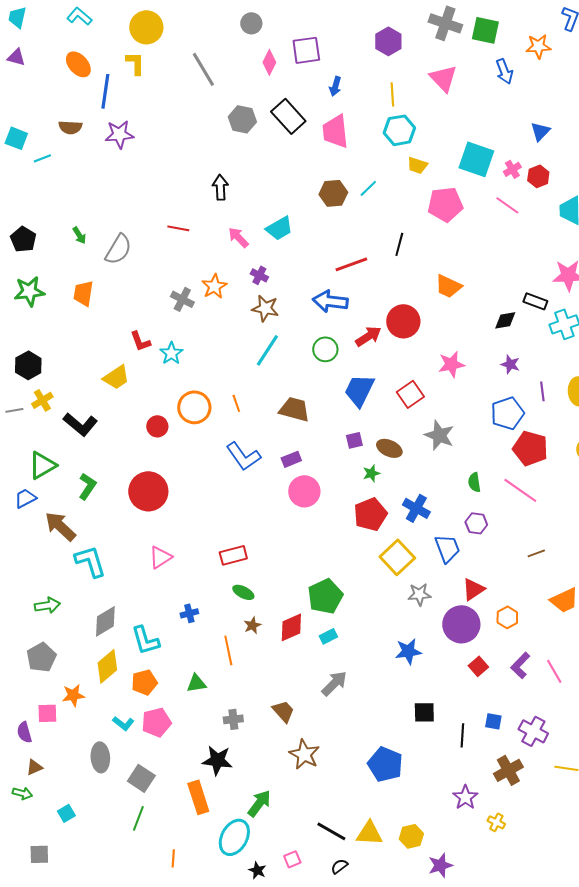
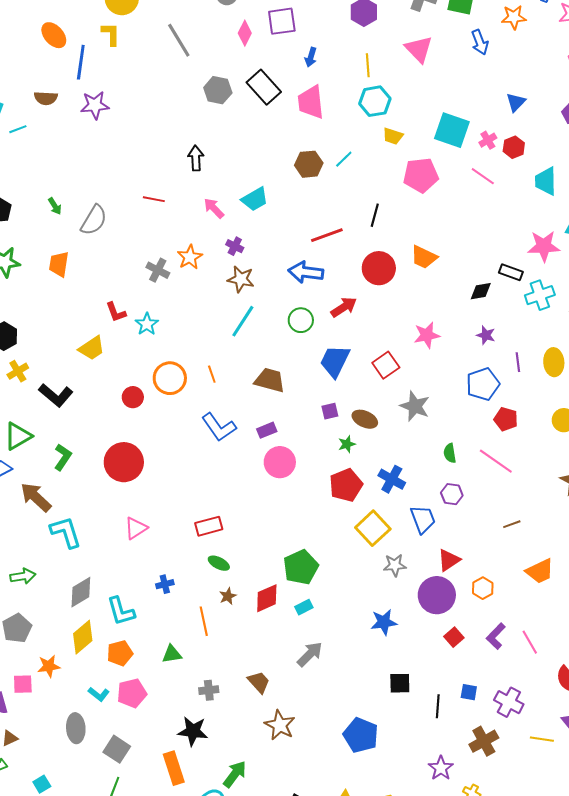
red circle: (403, 321) -> (379, 268), moved
red pentagon: (530, 448) -> (506, 419), size x0.7

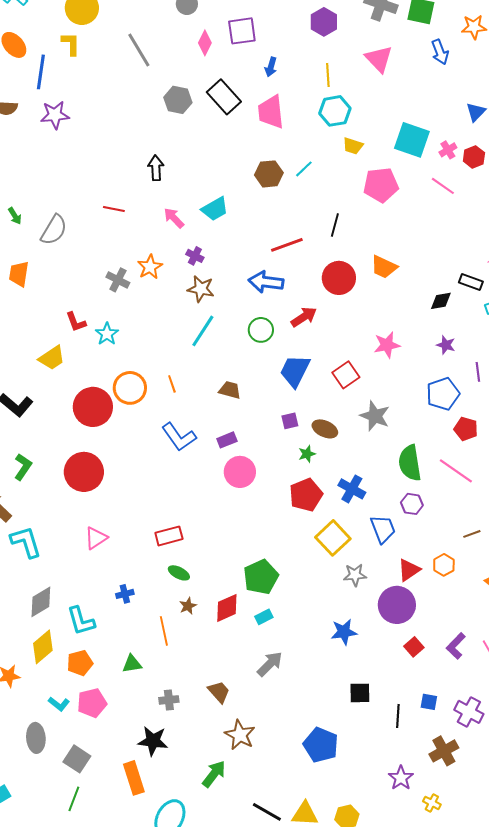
brown trapezoid: (270, 380) -> (230, 390), size x0.7
red circle: (133, 397) -> (93, 407), size x1.8
green semicircle: (450, 453) -> (410, 463), size x1.8
orange hexagon: (483, 588) -> (444, 565), moved
green arrow: (235, 774) -> (214, 774), moved

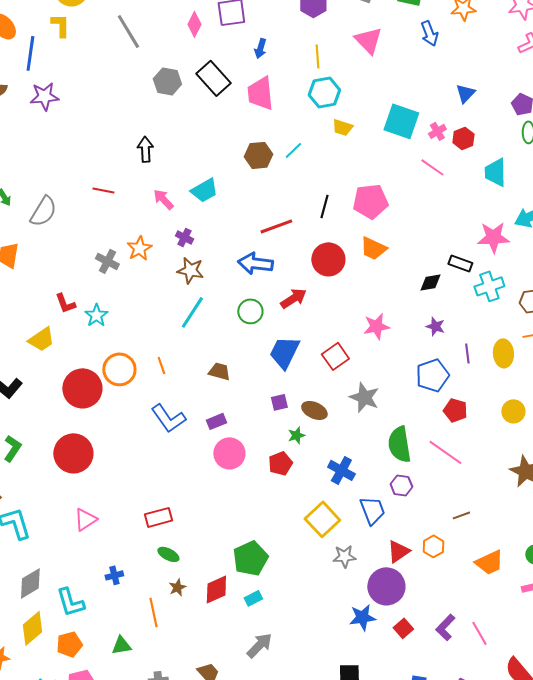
pink pentagon: (381, 185) -> (370, 201), moved
red pentagon: (306, 495) -> (280, 463), moved, size x0.7
blue star: (344, 632) -> (362, 617), moved

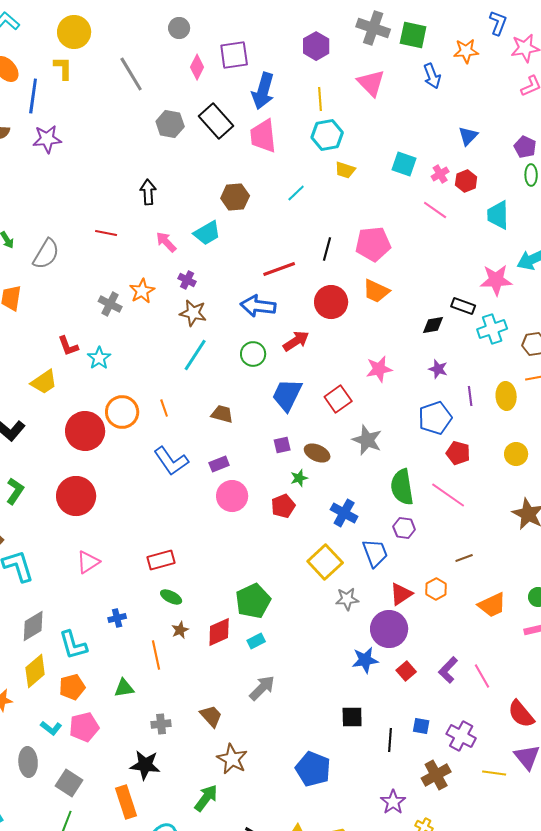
blue arrow: (260, 48) -> (263, 91), size x1.8
cyan square: (401, 121) -> (404, 164), size x0.7
brown hexagon: (258, 155) -> (235, 197), moved

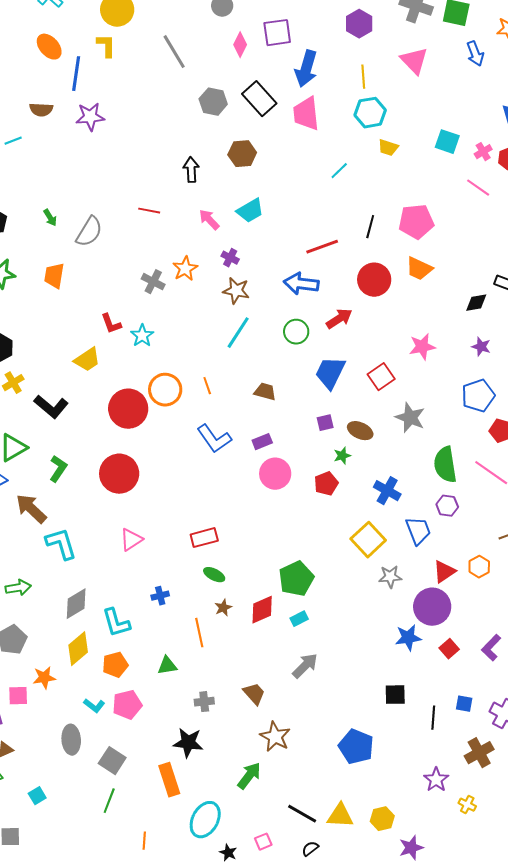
brown hexagon: (235, 197) -> (242, 154), moved

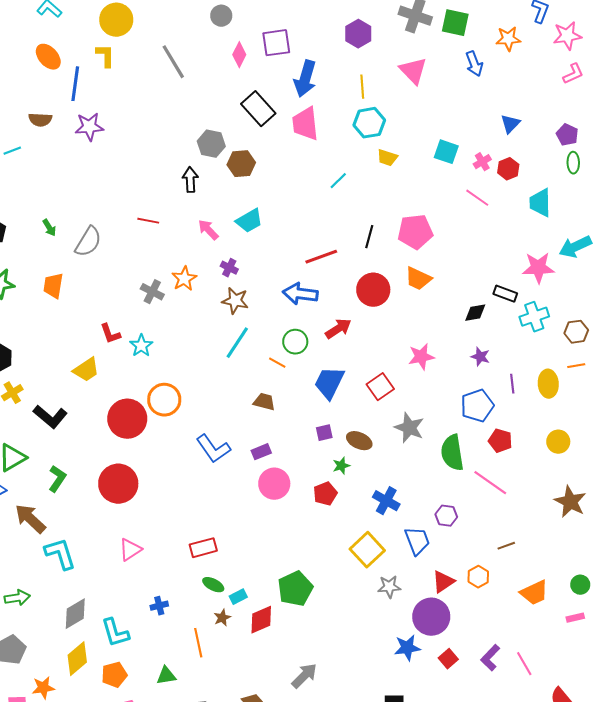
gray hexagon: (213, 102) -> (211, 144), moved
orange line: (207, 386) -> (277, 363), moved, turned -42
green semicircle: (445, 465) -> (452, 453), moved
cyan rectangle: (299, 619) -> (238, 597), moved

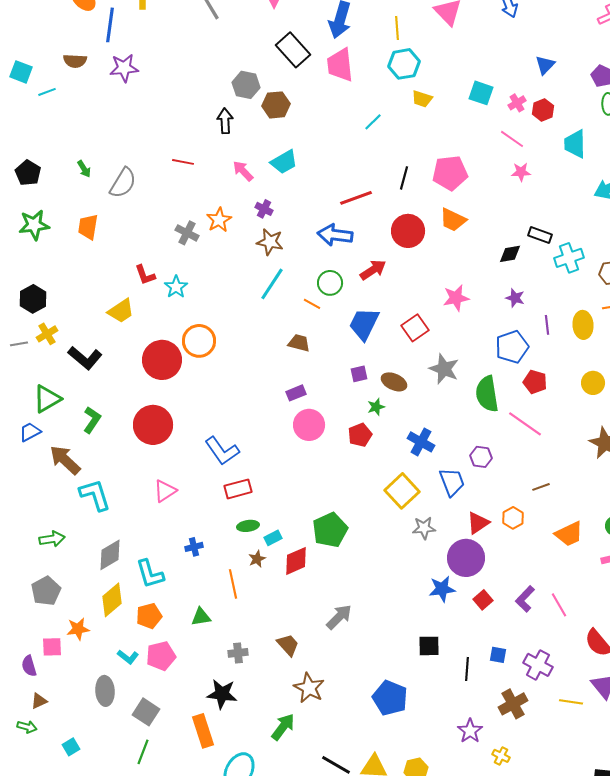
pink star: (538, 268) -> (521, 172), moved, size x0.6
blue L-shape: (213, 449) -> (222, 451), moved
green ellipse: (213, 585) -> (248, 526), turned -35

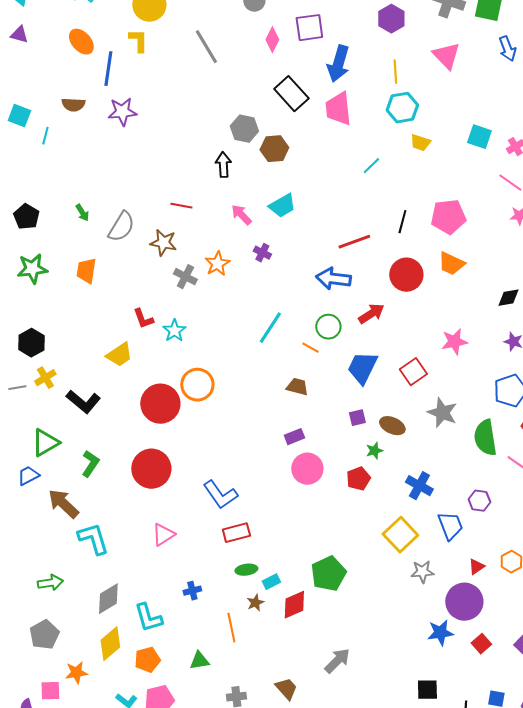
cyan line: (47, 92) -> (45, 136), turned -54
brown star: (270, 242) -> (163, 243), moved
red triangle: (478, 523) -> (476, 567), size x0.7

